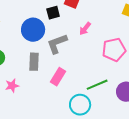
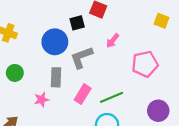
green line: (97, 85) -> (112, 97), moved
pink star: (12, 86) -> (42, 100), moved

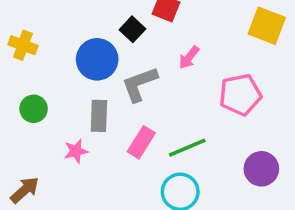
yellow square: (162, 21) -> (267, 26), size x1.5
black square: (77, 23) -> (132, 29), turned -32

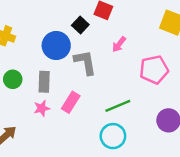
gray L-shape: (140, 84) -> (85, 62), turned 100
gray rectangle: (99, 116) -> (44, 82), moved
pink rectangle: (141, 142) -> (71, 102), moved

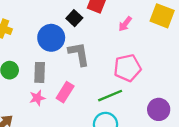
pink arrow: (119, 44) -> (125, 24), moved
pink pentagon: (154, 70) -> (127, 68), moved

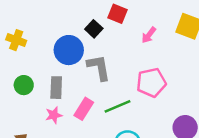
green line: (110, 96) -> (118, 106), moved

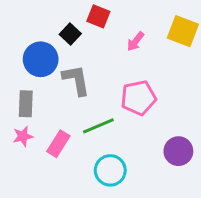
pink rectangle: (84, 109) -> (58, 144), moved

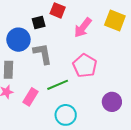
black square: (70, 34) -> (39, 23), turned 32
pink arrow: (135, 41) -> (83, 28), size x1.5
pink pentagon: (138, 98) -> (85, 66), turned -30

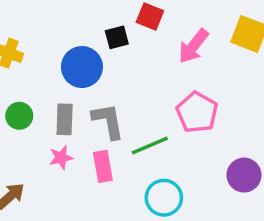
gray L-shape: (43, 54) -> (108, 121), moved
pink rectangle: (31, 97) -> (103, 166), turned -42

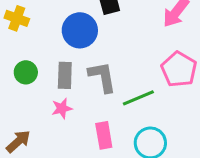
pink rectangle: (103, 166) -> (104, 135), moved

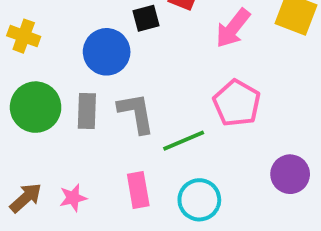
green circle: (26, 72) -> (36, 107), size x1.6
pink star: (62, 108) -> (73, 198), moved

